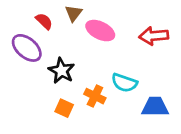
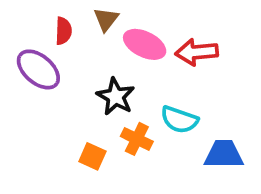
red semicircle: (44, 21) -> (63, 31), turned 48
red arrow: (154, 36) -> (197, 52), moved
black star: (61, 71) -> (116, 96), moved

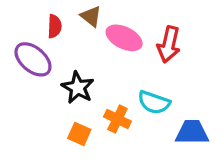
brown triangle: (106, 19) -> (91, 16), turned -30
red arrow: (197, 52) -> (169, 44), turned -72
black star: (116, 96) -> (78, 88), moved

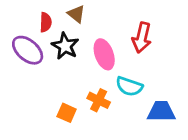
pink ellipse: (124, 38) -> (104, 54), moved, turned 44
black star: (78, 88) -> (65, 46), moved

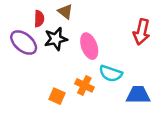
red arrow: (142, 38) -> (142, 32), moved
black star: (65, 46) -> (56, 39), turned 30

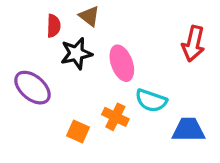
purple ellipse: (24, 43) -> (32, 88), moved

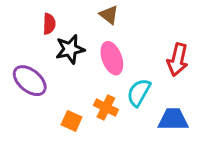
brown triangle: (89, 16) -> (109, 15), moved
red arrow: (193, 44) -> (178, 60), moved
cyan semicircle: (151, 101) -> (139, 93), turned 100

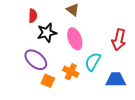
purple ellipse: (30, 81) -> (36, 60), moved

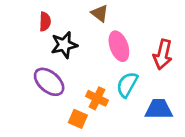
pink ellipse: (75, 39) -> (119, 46), moved
orange square: (48, 81) -> (78, 119), moved

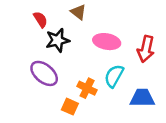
brown triangle: (100, 13) -> (78, 12), moved
red semicircle: (45, 22) -> (40, 19), turned -35
pink ellipse: (119, 46) -> (107, 42), turned -60

